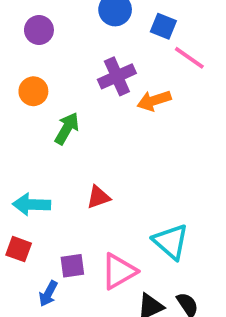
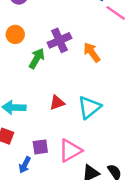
purple cross: (117, 76) -> (59, 40), moved
orange arrow: (154, 101) -> (92, 52), moved, turned 72
cyan triangle: (171, 242) -> (89, 107), moved, turned 40

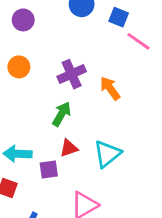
green arrow: (37, 58) -> (62, 114), moved
purple square: (40, 147) -> (49, 169), moved

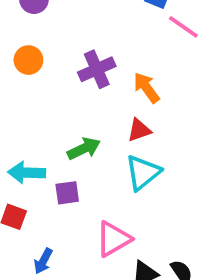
green arrow: (62, 114) -> (84, 149), moved, turned 35
red triangle: (69, 148) -> (139, 130), moved

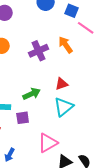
orange arrow: (147, 88) -> (66, 45), moved

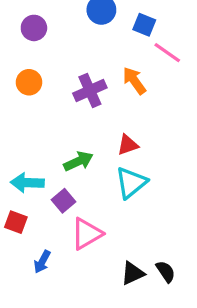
purple square: (23, 118) -> (64, 201), turned -32
pink triangle: (48, 143) -> (87, 234), moved

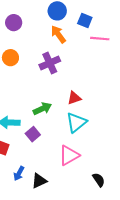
pink line: (167, 53) -> (100, 39), turned -30
orange arrow: (134, 81) -> (58, 34), moved
pink triangle: (87, 234) -> (69, 155), moved
black triangle: (133, 273) -> (39, 181), moved

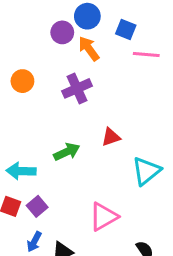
purple circle: (14, 23) -> (62, 32), moved
cyan triangle: (76, 122) -> (146, 171), moved
purple square: (33, 134) -> (37, 206), moved

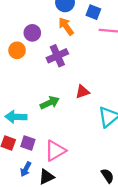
purple circle: (62, 32) -> (32, 33), moved
purple square: (37, 206) -> (28, 143), turned -32
pink triangle: (104, 217) -> (55, 151), moved

